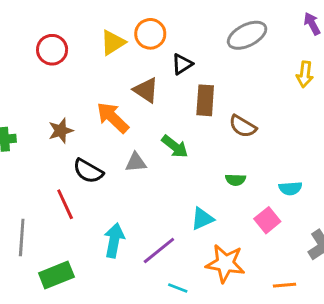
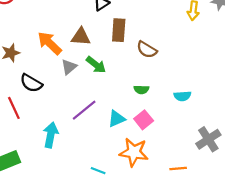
brown triangle: (146, 90) -> (81, 37), moved, turned -30
gray triangle: (136, 162) -> (69, 67), moved, turned -35
pink square: (267, 220) -> (144, 120), moved
purple line: (159, 250) -> (84, 110), moved

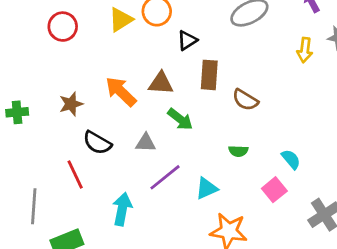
gray triangle: (69, 67) -> (146, 143), moved, turned 42
cyan semicircle: (182, 96) -> (291, 159), turned -126
pink square: (144, 120) -> (274, 190), moved

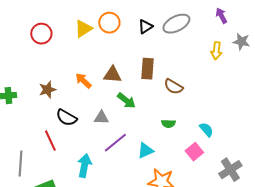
black triangle: (187, 40) -> (145, 27), moved
orange arrow: (121, 92) -> (83, 81), size x0.7

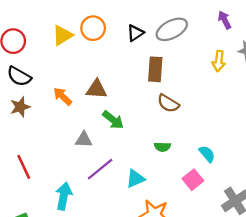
brown rectangle: (147, 69) -> (155, 69), moved
black semicircle: (66, 118) -> (19, 76), moved

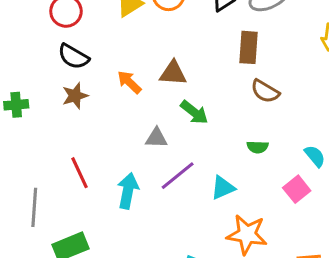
cyan arrow: (64, 196) -> (128, 191), moved

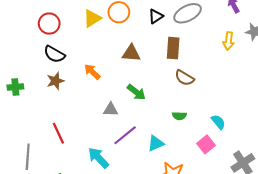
brown triangle: (173, 73) -> (131, 53), moved
cyan arrow: (128, 191) -> (98, 158), moved, turned -55

